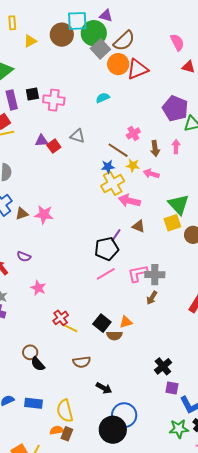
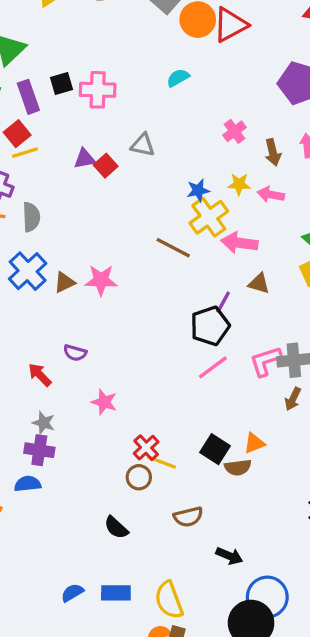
brown line: (118, 150) -> (173, 248), moved
brown circle: (30, 352) -> (139, 477), moved

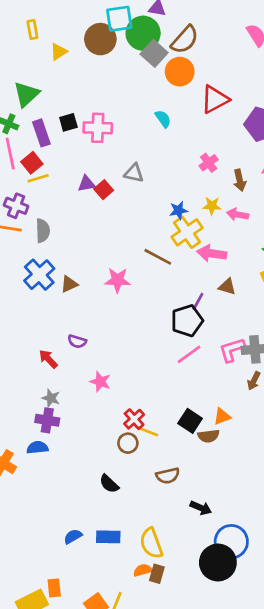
red triangle: (230, 25) -> (215, 99), moved
cyan semicircle: (178, 78) -> (163, 119), turned 84
pink star: (101, 280) -> (118, 280), moved

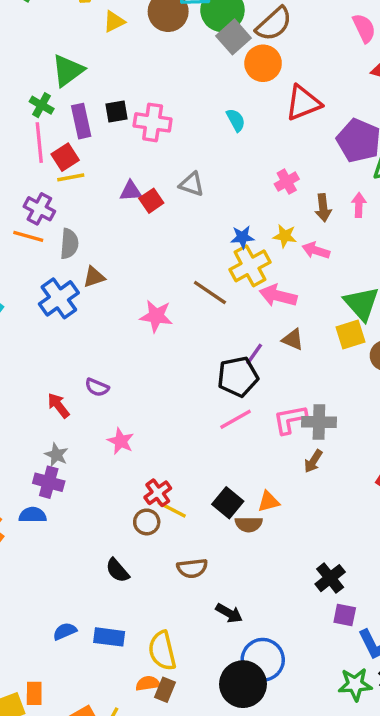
brown triangle: (69, 284) -> (94, 277), moved

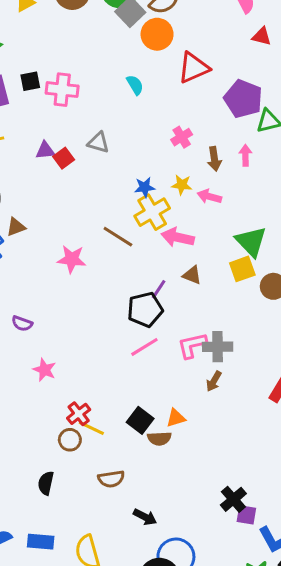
black semicircle: (117, 570) -> (46, 483), turned 55
black cross: (330, 578) -> (233, 499), moved

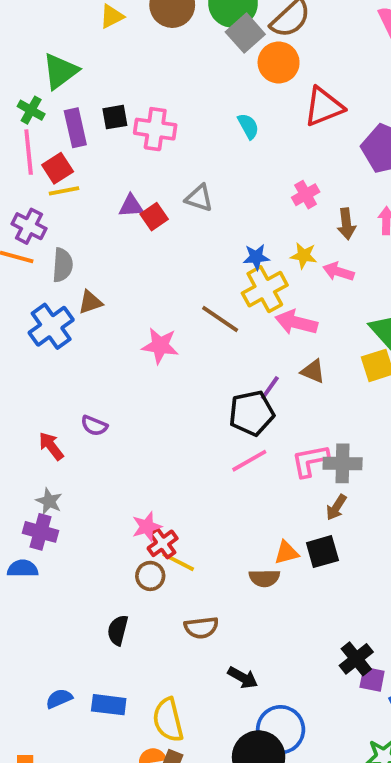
pink star: (44, 370) -> (147, 527), moved, turned 30
black square: (140, 420) -> (322, 552), moved, turned 35

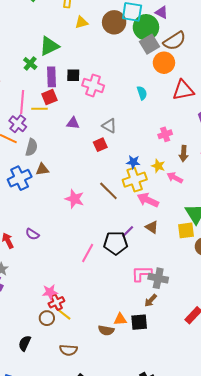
pink line: (29, 152) -> (22, 102), moved
red square: (58, 168) -> (49, 97), moved
red square: (154, 217) -> (100, 145), moved
pink line: (249, 461) -> (88, 253), moved, turned -42

